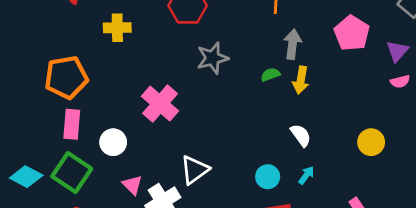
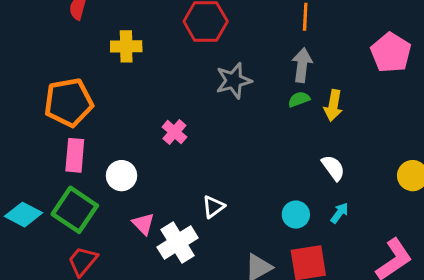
gray arrow: (292, 44) -> (302, 65), moved
pink cross: (160, 104) -> (174, 132), size x0.6
white triangle: (195, 170) -> (213, 207), size x0.7

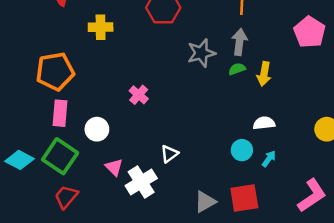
gray star: (234, 81) -> (201, 53), moved
white semicircle: (333, 168) -> (264, 123), turned -60
cyan circle: (296, 215) -> (242, 150), moved

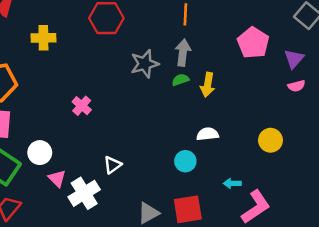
white circle: (97, 129) -> (40, 153), moved
cyan arrow: (269, 159) -> (232, 183), moved, turned -126

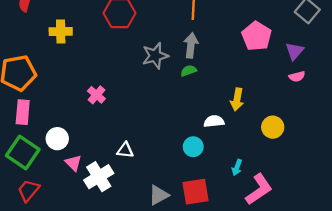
yellow arrow: (208, 85) -> (237, 99), moved
white triangle: (113, 165) -> (125, 150), turned 42
cyan arrow: (232, 183) -> (237, 167), turned -70

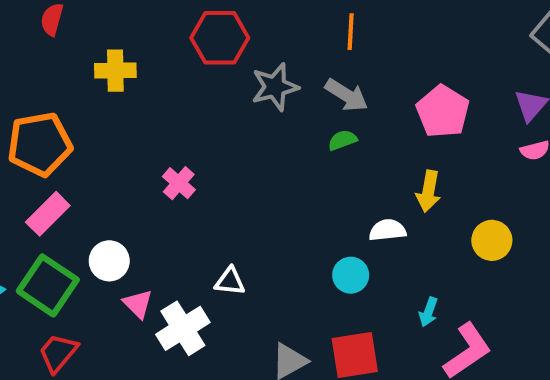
pink pentagon: (257, 36) -> (443, 111), moved
gray arrow: (191, 45) -> (347, 95), turned 115
gray star: (155, 56) -> (275, 87), moved
pink rectangle: (23, 112) -> (48, 214), turned 40

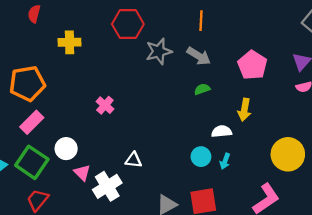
green semicircle: (342, 140) -> (202, 89), moved
yellow circle: (492, 240) -> (288, 154), moved, size x1.5
cyan arrow: (428, 312) -> (225, 161), moved

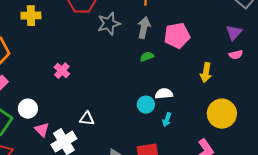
gray arrow: (199, 56) -> (144, 28), turned -110
pink pentagon: (252, 65) -> (177, 36), moved, turned 30
yellow arrow: (244, 110) -> (206, 73), moved
cyan circle: (201, 157) -> (146, 105), moved

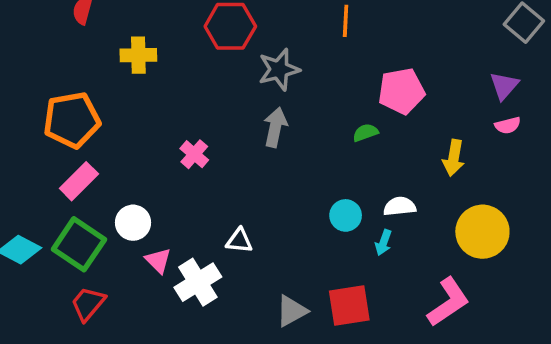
gray arrow: (144, 28) -> (275, 127), moved
green semicircle: (147, 57) -> (365, 133), moved
white semicircle: (164, 94) -> (400, 206), moved

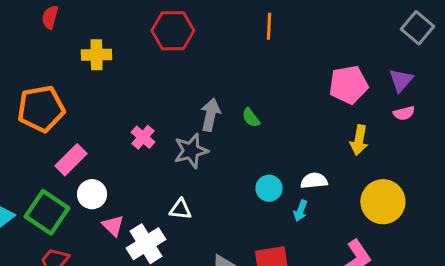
gray star: (279, 70) -> (191, 151), moved
pink pentagon: (401, 91) -> (348, 85), moved
green semicircle: (365, 133) -> (251, 118), moved, turned -108
pink rectangle: (79, 181) -> (71, 160), moved

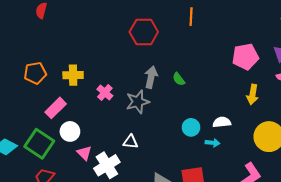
red hexagon: (173, 31) -> (144, 32), moved
yellow cross: (97, 55) -> (73, 75), moved
orange pentagon: (41, 109) -> (35, 73), size x0.7
cyan arrow: (300, 211) -> (213, 143), turned -104

